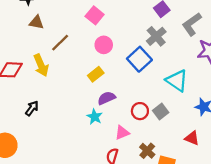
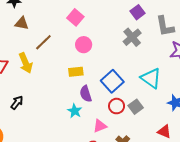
gray L-shape: (192, 24) -> (165, 26), turned -65
blue square: (139, 59) -> (112, 81), moved
yellow rectangle: (96, 74) -> (76, 72), turned 32
purple semicircle: (106, 98) -> (86, 94), turned -84

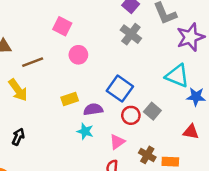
brown line: (43, 42) -> (33, 62), turned 36
yellow rectangle: (76, 72) -> (70, 99), moved
cyan triangle: (151, 78) -> (177, 76), moved
purple semicircle: (86, 94) -> (93, 109), turned 112

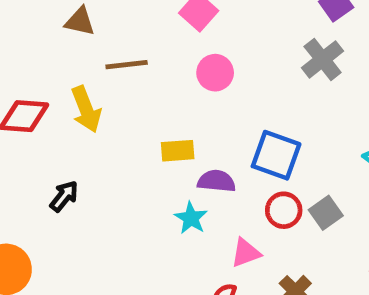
blue square: (120, 89) -> (276, 155), turned -30

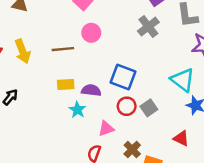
brown line: (127, 65) -> (63, 49), moved
yellow rectangle: (178, 151) -> (66, 84), moved

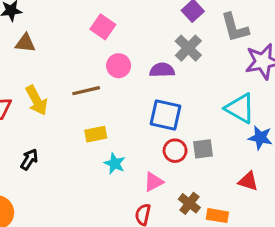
purple semicircle: (91, 90) -> (162, 70), moved
gray square: (149, 108) -> (203, 149), turned 35

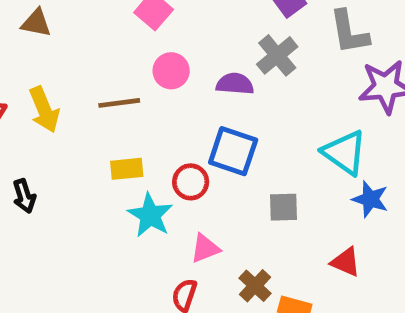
red circle: (175, 151) -> (191, 182), moved
black arrow: (29, 159) -> (24, 196), turned 125
cyan star: (115, 163) -> (150, 215), size x1.4

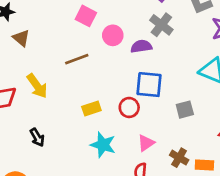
brown triangle: (36, 23) -> (21, 38), turned 42
pink circle: (171, 71) -> (113, 35), moved
brown line: (119, 103) -> (77, 59), moved
cyan star: (150, 215) -> (103, 145), moved

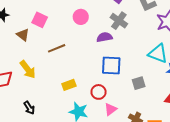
pink square: (86, 16) -> (40, 20), moved
pink circle: (113, 35) -> (81, 17), moved
brown triangle: (21, 38) -> (23, 35), moved
red circle: (129, 107) -> (99, 92), moved

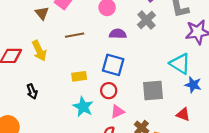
purple semicircle: (104, 37) -> (118, 34), moved
blue square: (111, 65) -> (113, 65), moved
gray square: (139, 83) -> (153, 90), size x1.5

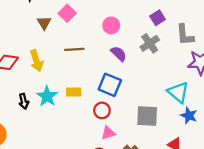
purple semicircle: (118, 34) -> (119, 54), turned 35
cyan star: (83, 107) -> (47, 96), moved

